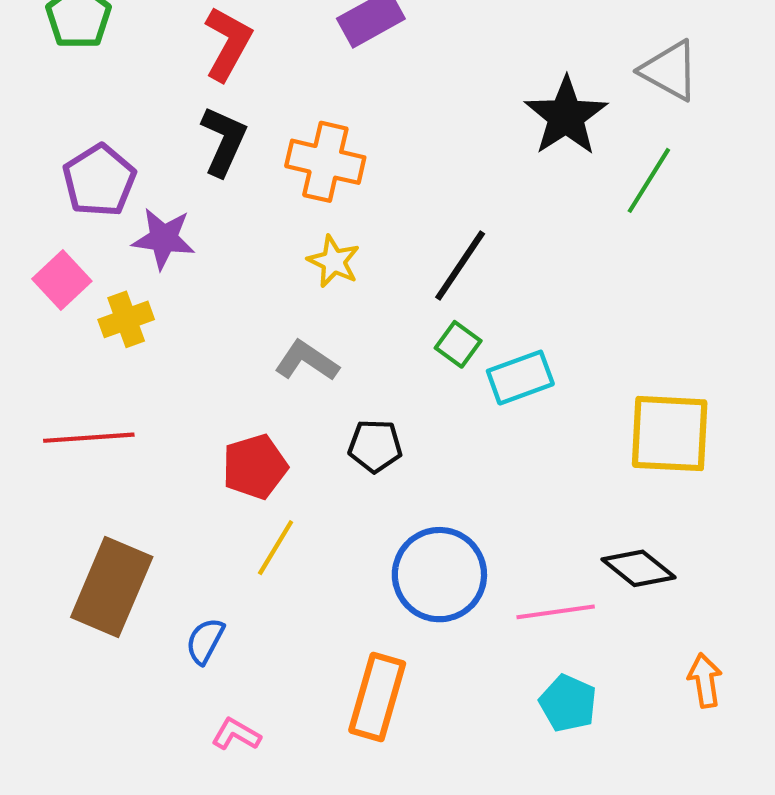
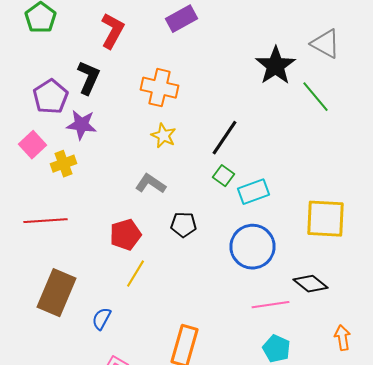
black L-shape: (224, 141) -> (88, 78), moved
green line: (649, 180) -> (316, 97), turned -72
blue circle: (439, 575) -> (252, 247), moved

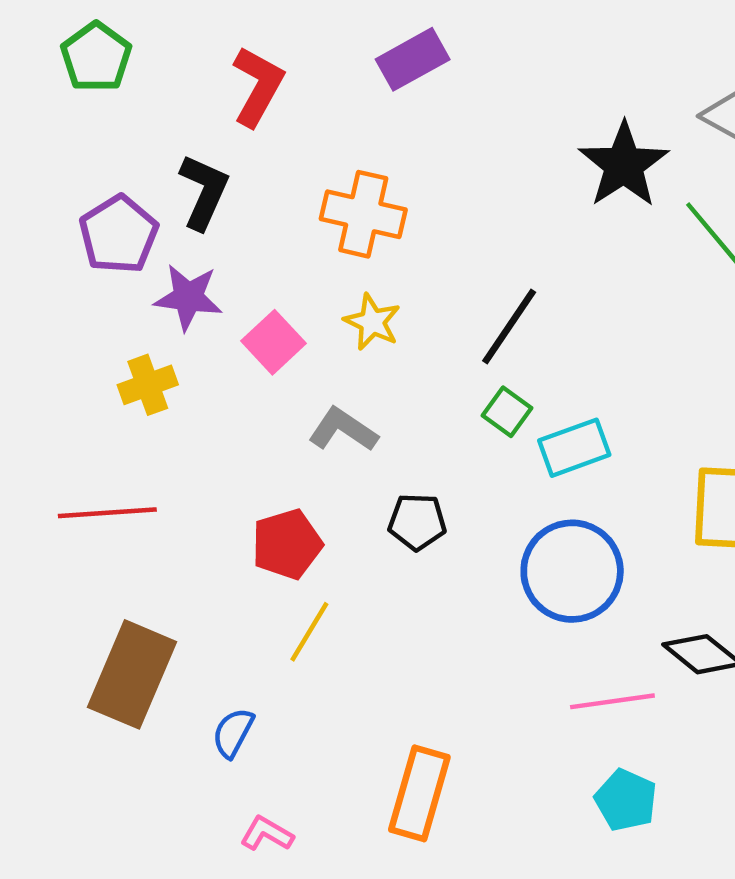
pink square: (32, 145) -> (273, 342), moved

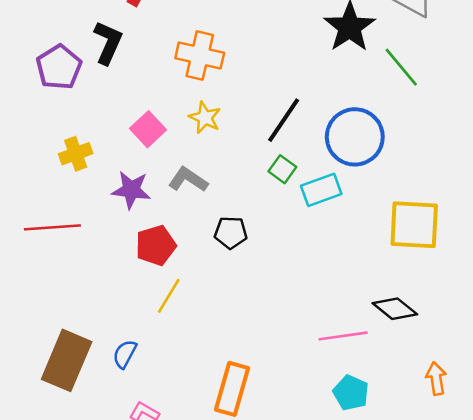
purple star: (188, 297) -> (131, 190), moved
blue circle: (572, 571) -> (355, 137), moved
brown rectangle: (132, 674) -> (67, 360), moved

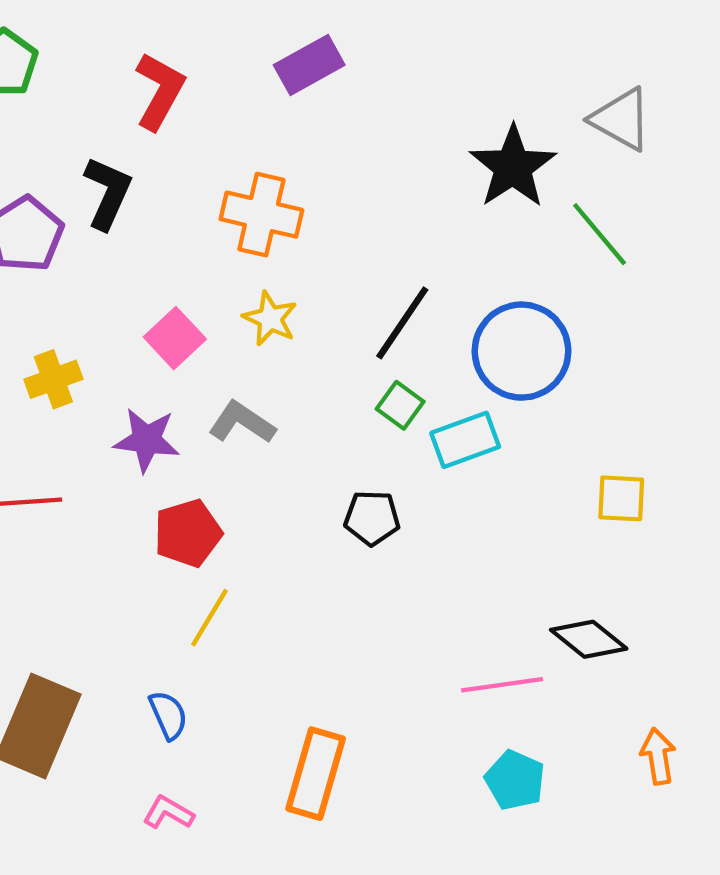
yellow square: (414, 225) -> (621, 498), size x0.6
black pentagon: (231, 233) -> (372, 518), moved
blue semicircle: (125, 354) -> (168, 715), moved, turned 128

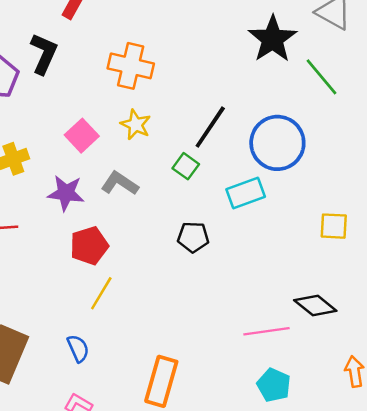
green square: (400, 405) -> (186, 166), moved

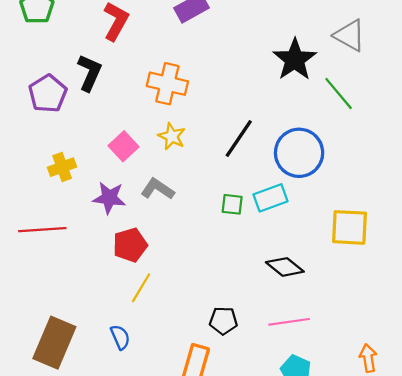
green square: (186, 166) -> (232, 204), moved, turned -30
yellow square: (334, 226) -> (350, 227), size x1.5
black pentagon: (193, 237) -> (223, 321), moved
black diamond: (315, 306) -> (285, 267), moved

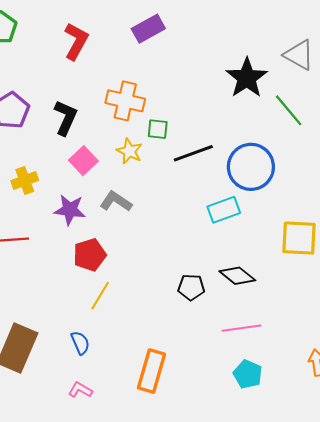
black L-shape: (89, 73) -> (66, 118), moved
black line: (239, 139) -> (193, 153), turned 36
green square: (232, 204) -> (158, 129), moved
black pentagon: (223, 321) -> (191, 287), moved

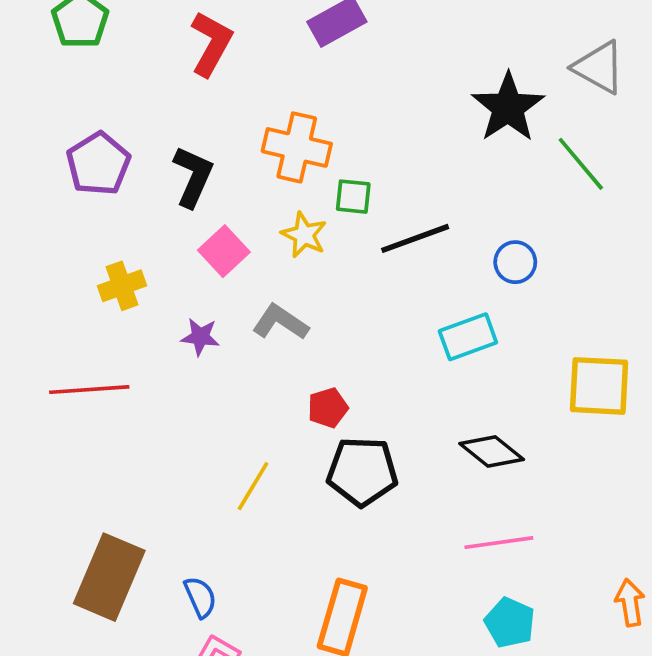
blue circle: (251, 167) -> (515, 262), size x0.5
purple star: (70, 210) -> (200, 337), size x0.7
red pentagon: (90, 255) -> (328, 408), moved, size x0.7
black pentagon: (191, 287) -> (362, 472), moved, size x1.5
blue semicircle: (80, 343) -> (200, 597), moved

